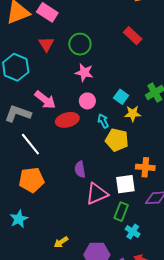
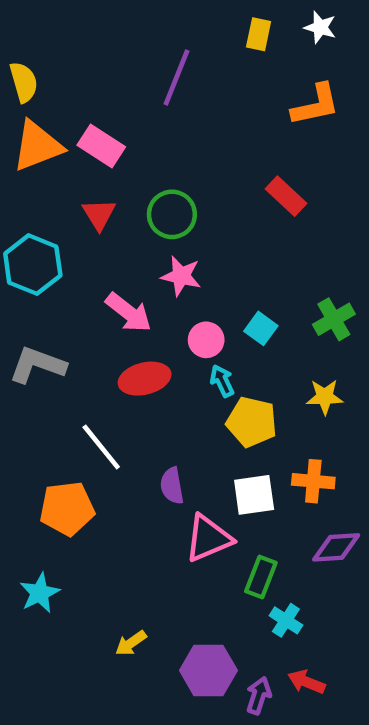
pink arrow: (45, 100) -> (129, 312), moved
pink circle: (87, 101) -> (206, 340), moved
yellow star: (133, 114) -> (325, 397), moved
white line: (30, 144) -> (101, 447), moved
white square: (125, 184) -> (254, 495), moved

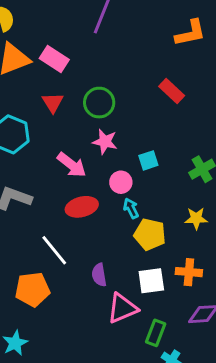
cyan square: (261, 328) -> (148, 160), moved, turned 36

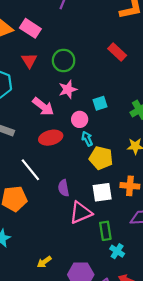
pink star: (105, 142) -> (68, 89), turned -30
green rectangle: (156, 333) -> (105, 231), turned -30

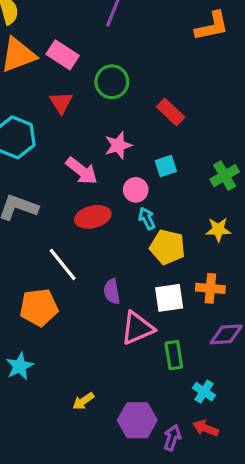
red rectangle: (117, 52) -> (171, 112), moved
green circle: (64, 60) -> (112, 82), moved
cyan cross: (117, 251) -> (204, 392), moved

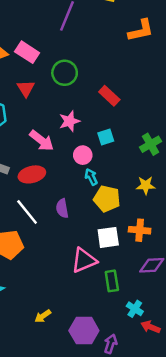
red ellipse: (93, 217) -> (32, 174), moved
purple semicircle: (112, 292) -> (62, 208), moved
red arrow: (206, 428) -> (151, 327), moved

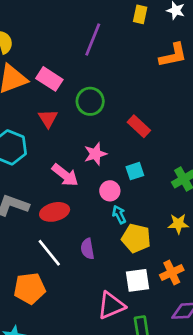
orange cross: (140, 230) -> (172, 273), turned -30

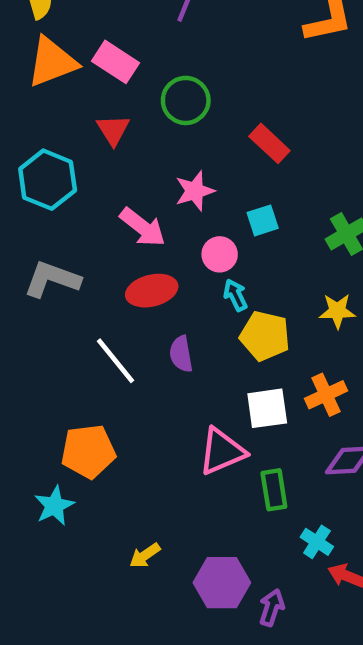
red ellipse: (55, 212) -> (152, 291), moved
orange pentagon: (30, 288) -> (88, 451), moved

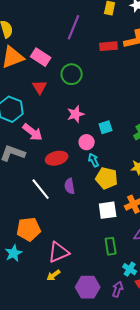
red rectangle: (269, 143) -> (109, 46), moved, turned -48
pink arrow: (143, 227) -> (33, 132), moved
pink triangle: (222, 451) -> (59, 252), moved
purple arrow: (272, 608) -> (118, 289), moved

